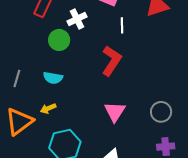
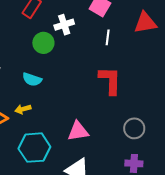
red L-shape: (111, 61) -> (110, 80), moved, turned -40
pink triangle: (115, 112) -> (78, 131), moved, turned 40

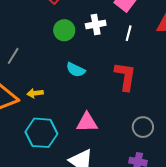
white cross: (64, 25) -> (96, 24), moved
cyan semicircle: (32, 79) -> (76, 70), moved

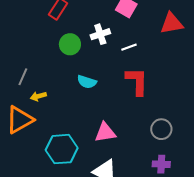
white line: (129, 33) -> (129, 47), moved, turned 63
yellow arrow: (35, 93) -> (38, 96), moved

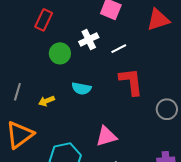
yellow arrow: (38, 96) -> (46, 101), moved
gray circle: (161, 129) -> (167, 109), moved

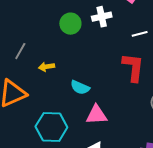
white line: (119, 49) -> (140, 34), moved
cyan semicircle: (81, 88) -> (80, 87), moved

